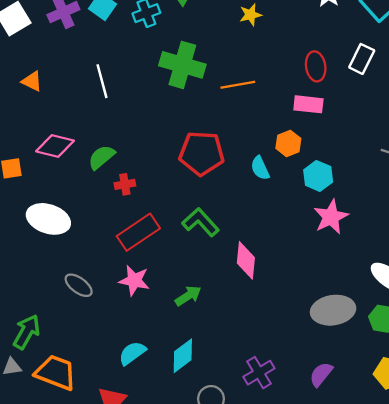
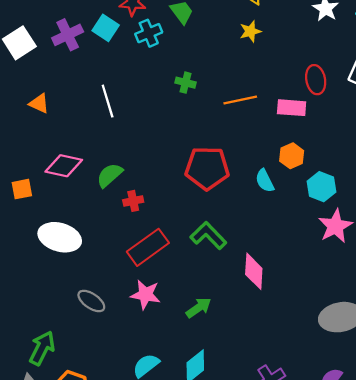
green cross: (182, 65) -> (185, 83), size x0.5
pink rectangle: (308, 104) -> (292, 108), moved

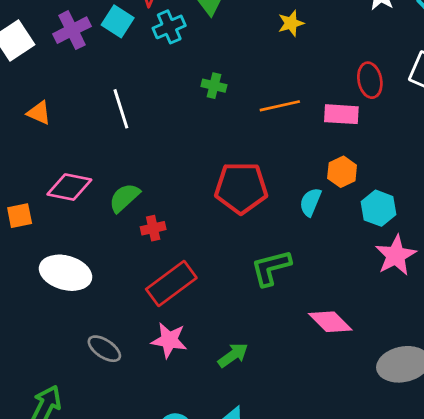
cyan semicircle: (265, 181) -> (310, 202), turned 50
green L-shape: (208, 236) -> (271, 268), moved, turned -60
pink diamond: (254, 271) -> (330, 322), moved, turned -48

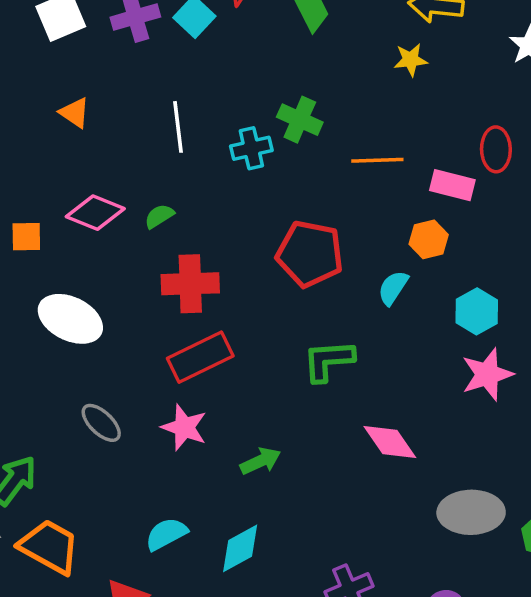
cyan cross: (169, 27) -> (251, 148), moved
green cross: (214, 86) -> (300, 120), size x1.4
orange hexagon: (342, 172) -> (429, 239), moved
green semicircle: (124, 198) -> (159, 216), moved, size x0.7
red cross: (153, 228) -> (190, 284), size x1.8

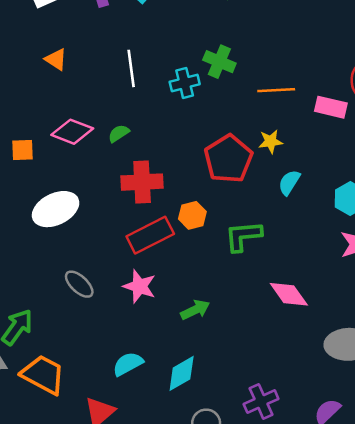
yellow star: (411, 60) -> (271, 141), moved
orange hexagon: (429, 239) -> (192, 215), moved
red pentagon: (310, 254) -> (228, 159), turned 30
white ellipse: (70, 319) -> (56, 209), turned -51

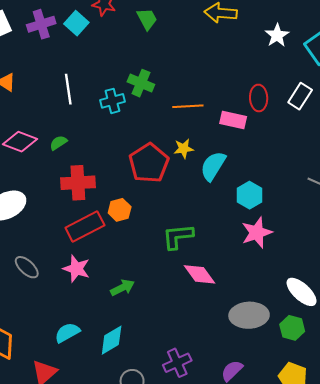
cyan semicircle: (289, 182) -> (213, 166), moved, size x1.4
green L-shape: (243, 236) -> (178, 236), moved

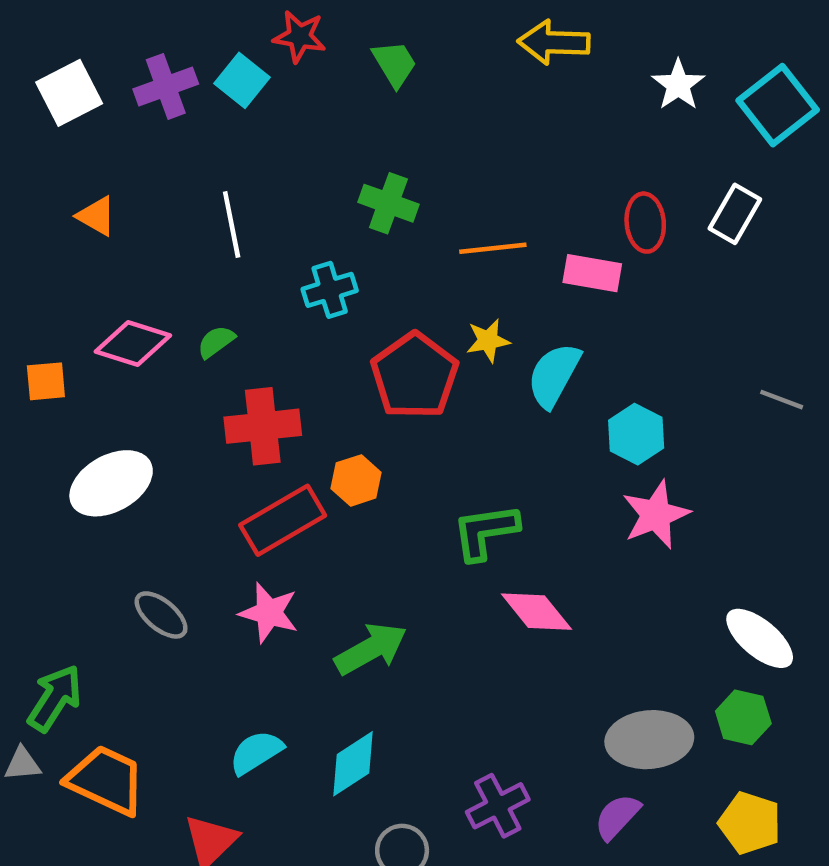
cyan cross: (112, 101) -> (330, 290), moved
green arrow: (122, 288) -> (371, 649), size x1.4
gray ellipse: (249, 315) -> (649, 740), moved

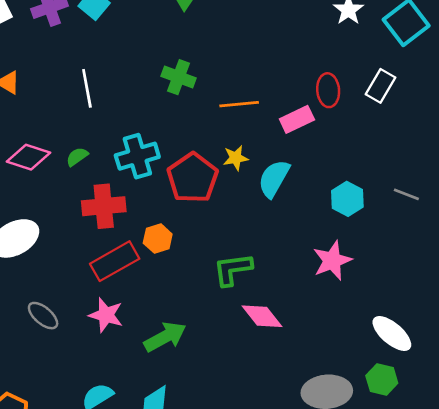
pink rectangle: (592, 273) -> (297, 119), turned -36
cyan cross: (330, 290) -> (137, 156), moved, size x1.4
cyan hexagon: (636, 434) -> (347, 199), moved

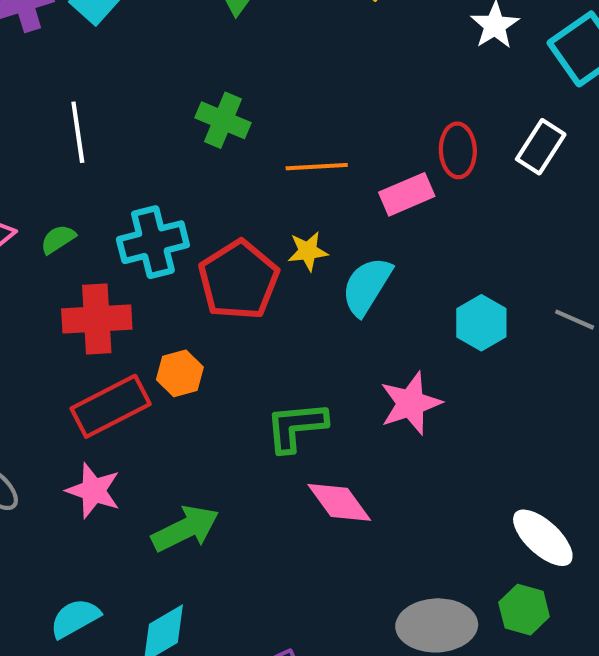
pink star: (332, 261) -> (411, 403), moved

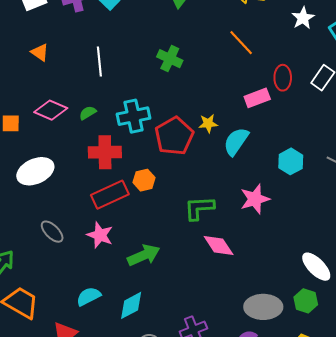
orange line: (317, 167) -> (241, 43), moved, turned 48

